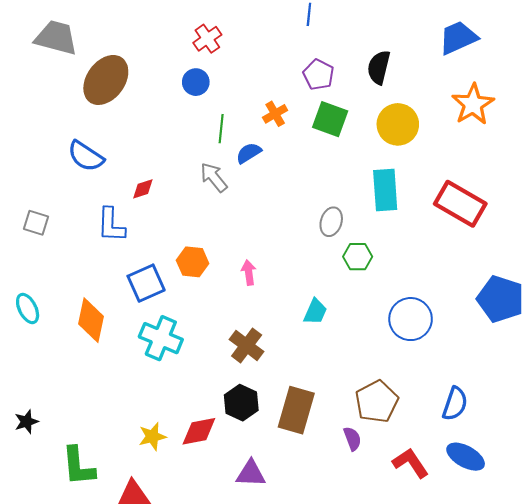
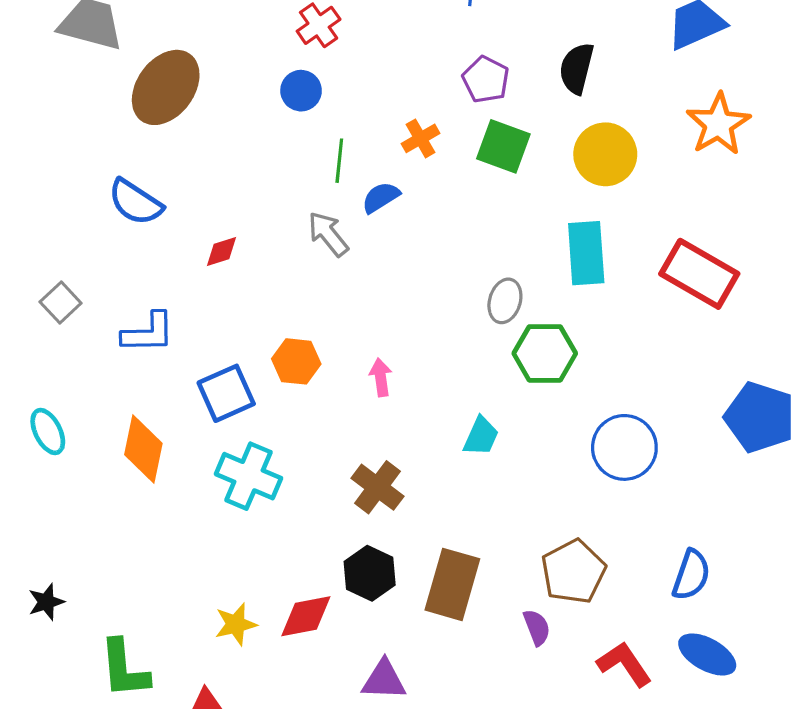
gray square: (36, 223) -> (61, 302), turned 30
blue L-shape: (111, 225) -> (148, 333), moved, turned -93
green hexagon: (358, 257) -> (545, 353), size x1.4

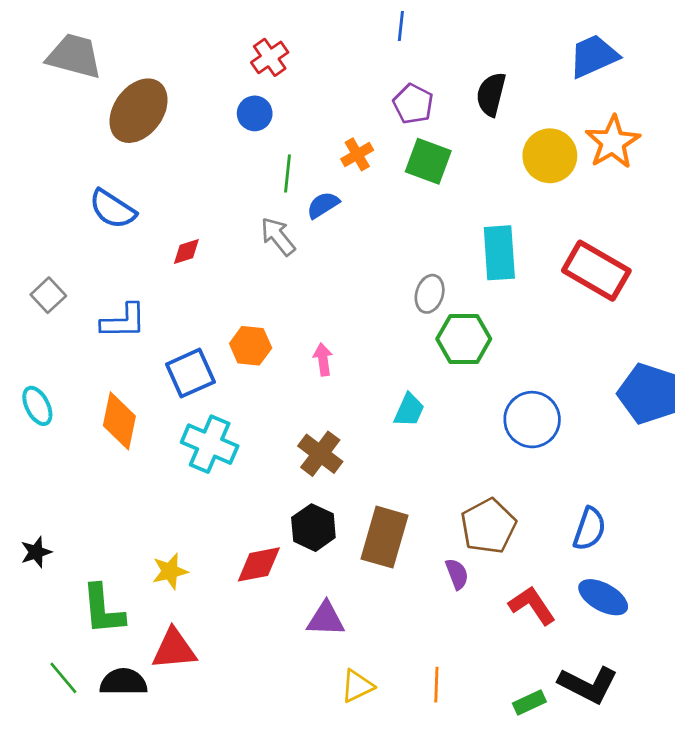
yellow circle: (605, 154) -> (550, 156), moved
yellow star: (236, 624) -> (170, 571), moved

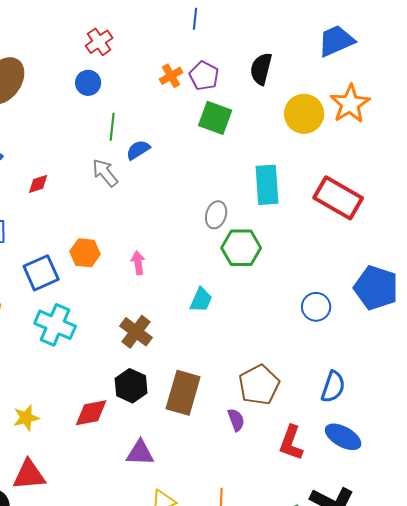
orange cross: (357, 154) -> (171, 76), moved
blue circle: (532, 420) -> (316, 307), moved, size x0.7
red L-shape: (532, 605) -> (291, 443), turned -126

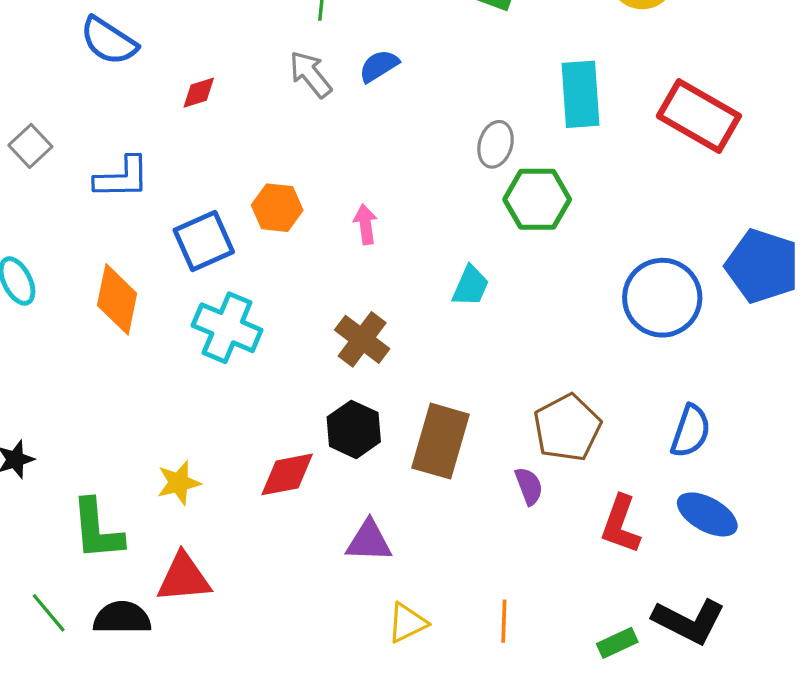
blue semicircle: (138, 150) -> (379, 66), moved
blue circle: (316, 307) -> (662, 298), size x1.6

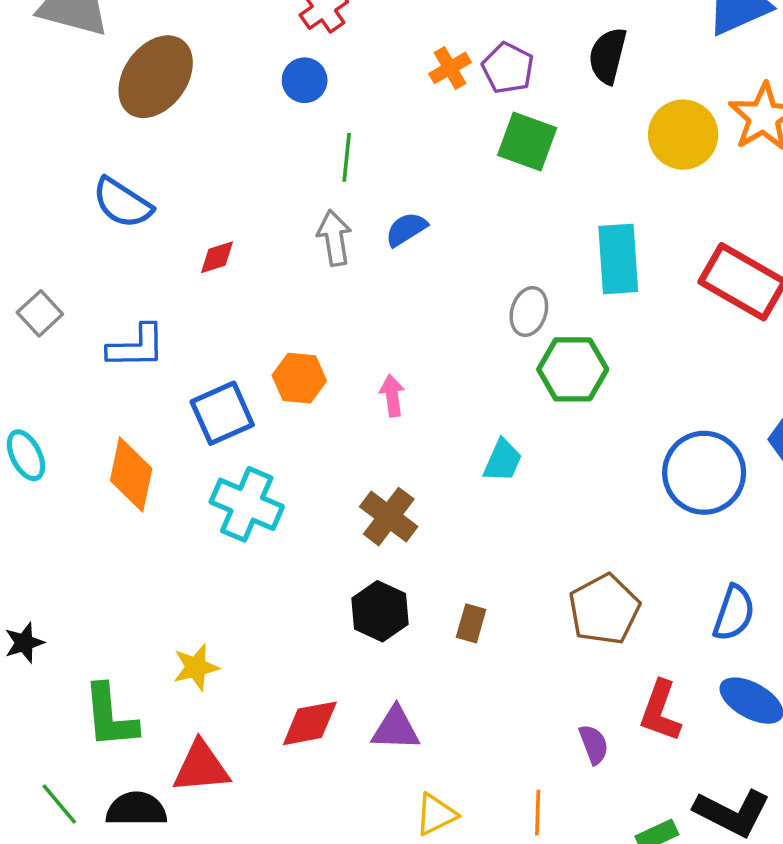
gray arrow: (310, 74) -> (334, 238), turned 30
brown rectangle: (440, 441) -> (471, 623), size x0.5
red diamond: (287, 474) -> (310, 723), moved
purple semicircle: (529, 486) -> (594, 744), moved

